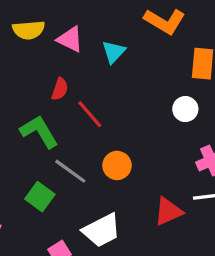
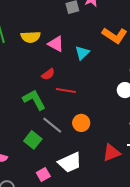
red semicircle: (60, 89) -> (48, 74), turned 32
red line: (90, 114) -> (66, 91), turned -42

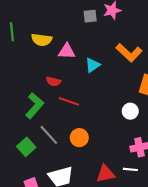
pink triangle: (56, 44) -> (67, 51), turned -36
red semicircle: (48, 74) -> (53, 81), turned 40
green L-shape: (34, 100) -> (35, 106), turned 60

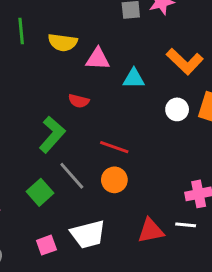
cyan triangle: (93, 65) -> (134, 78), turned 35
red line: (69, 101) -> (114, 147), moved
white circle: (130, 111) -> (177, 109), moved

